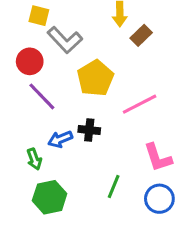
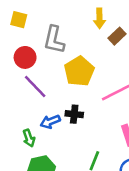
yellow square: (39, 16) -> (19, 20), moved
gray L-shape: (65, 40) -> (54, 40), turned 56

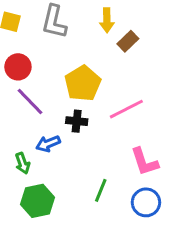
gray L-shape: (54, 40) -> (54, 22), moved
black cross: (74, 114) -> (77, 121), moved

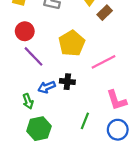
black cross: (77, 121) -> (67, 82), moved

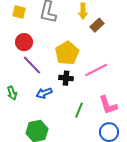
black cross: (67, 82) -> (66, 78), moved
green arrow: (28, 101) -> (12, 93), moved
green line: (85, 121) -> (79, 110), moved

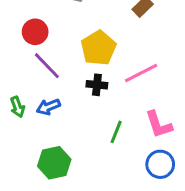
blue arrow: (44, 93) -> (48, 107), moved

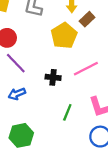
yellow pentagon: (98, 48) -> (64, 36), moved

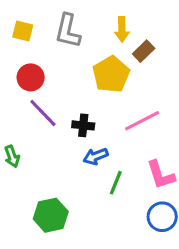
black cross: (53, 77) -> (83, 125), moved
blue arrow: (17, 94) -> (96, 156), moved

